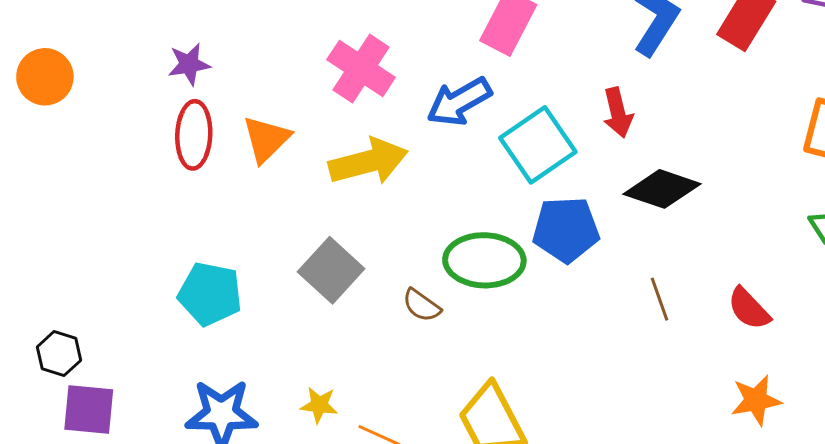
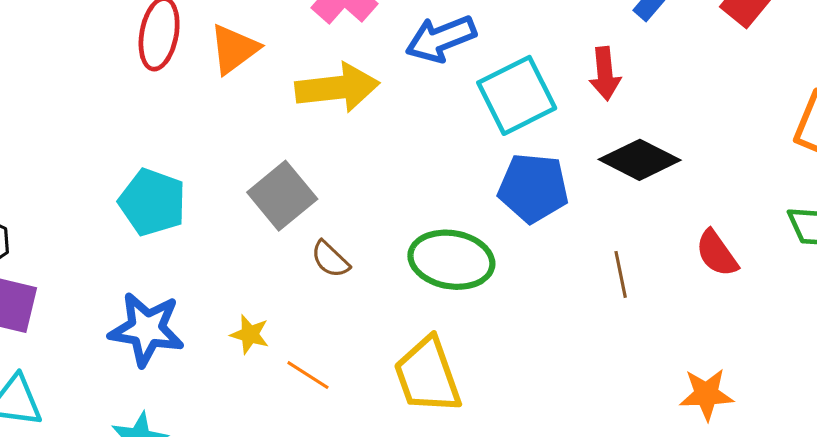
green ellipse: (484, 260) -> (451, 260), moved
brown semicircle: (422, 305) -> (330, 259), moved
red semicircle: (749, 309) -> (717, 253), moved

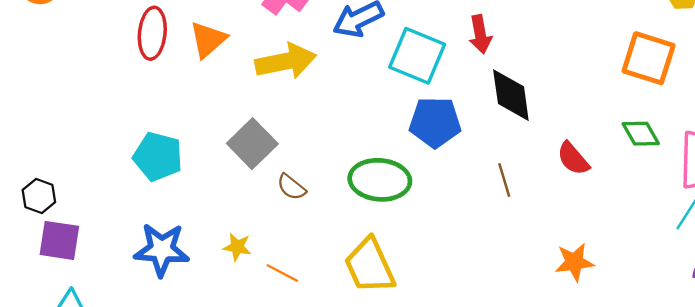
cyan square: (517, 95) -> (417, 56), turned -36
black diamond: (640, 160) -> (511, 95), turned 60

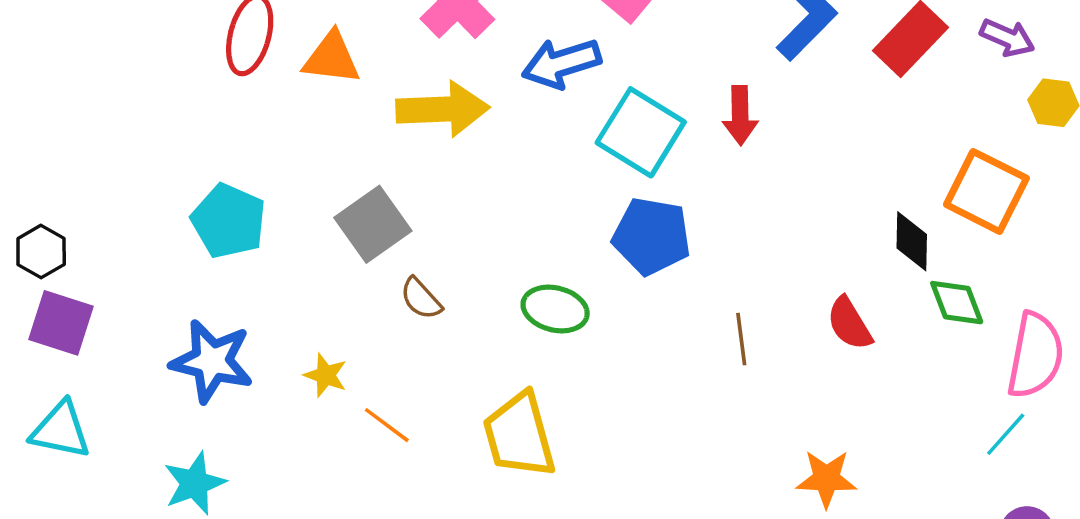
orange triangle: (208, 40) -> (332, 58), turned 39
black diamond: (511, 95) -> (912, 241), moved, size x0.7
green ellipse: (380, 180) -> (555, 309), size x0.7

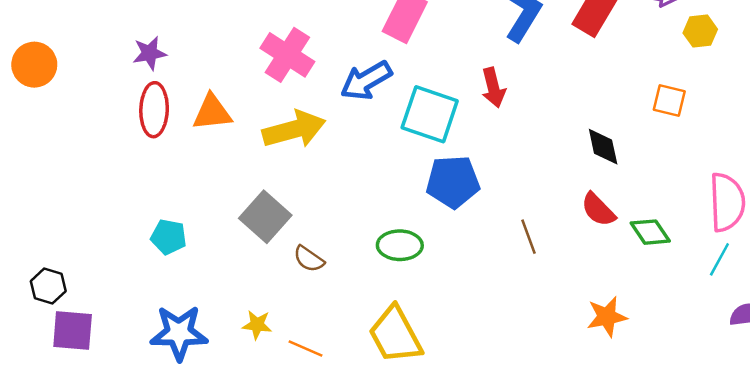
orange square: (986, 191) -> (669, 100), size x0.6
cyan pentagon: (229, 221) -> (169, 237), size x0.7
black diamond: (912, 241) -> (603, 147), moved
green diamond: (957, 303) -> (650, 232), moved

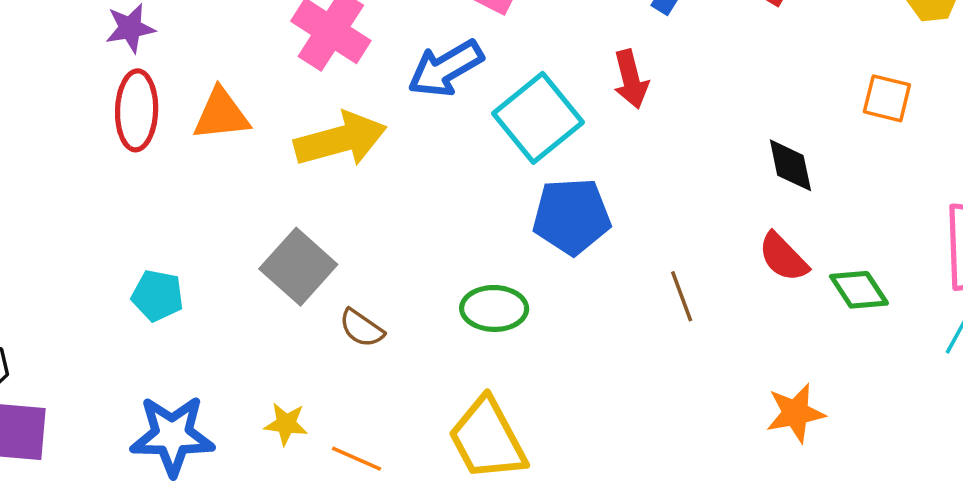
cyan square: (430, 114) -> (538, 118), turned 32

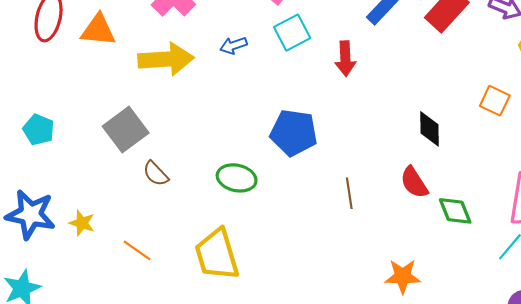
blue arrow: (446, 68) -> (233, 45), moved, size x0.6
cyan square: (538, 118) -> (292, 33), moved, size x0.7
yellow star: (286, 424) -> (82, 223), moved

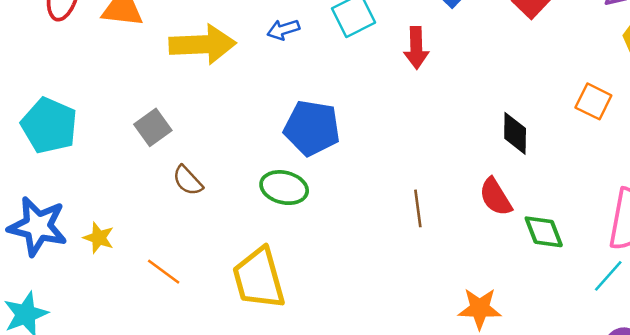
cyan pentagon: (39, 130) -> (49, 126), size x1.5
gray square: (126, 130) -> (153, 127), size x0.7
blue pentagon: (294, 133) -> (312, 128), moved

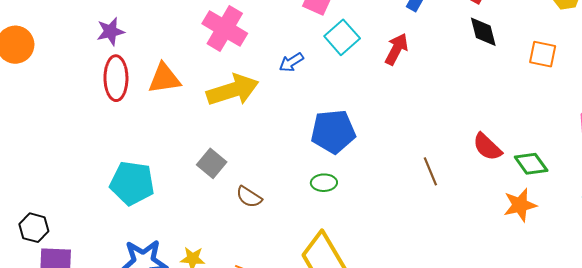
red arrow: (416, 48) -> (396, 49), turned -136
black diamond: (515, 133) -> (483, 32), moved
green ellipse: (284, 188) -> (324, 183), size x0.7
orange star: (480, 308) -> (520, 205), moved

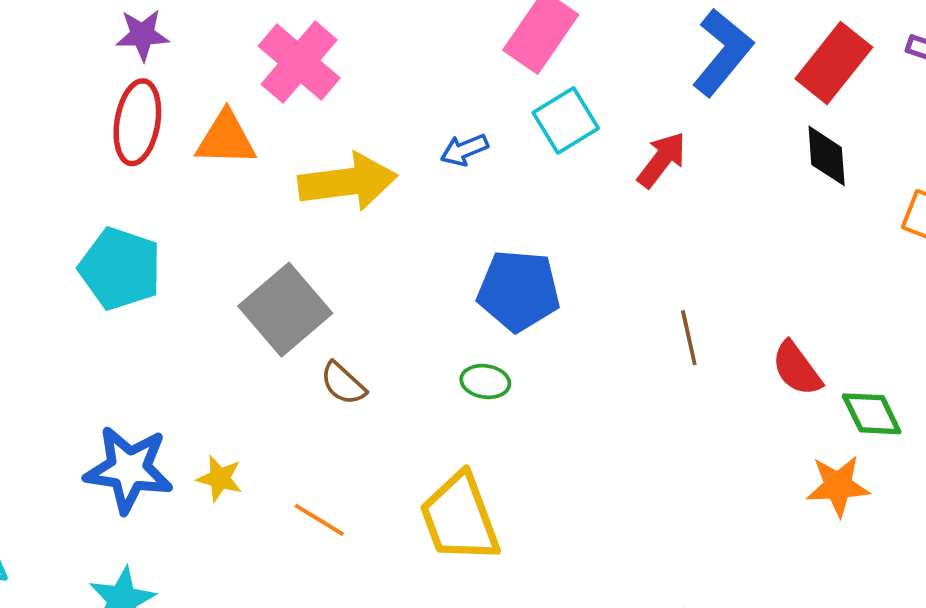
pink cross: (225, 28) -> (299, 62), moved
gray square: (212, 163) -> (285, 310), size x1.6
brown line: (430, 171) -> (689, 338), moved
cyan pentagon: (132, 183) -> (120, 269), moved

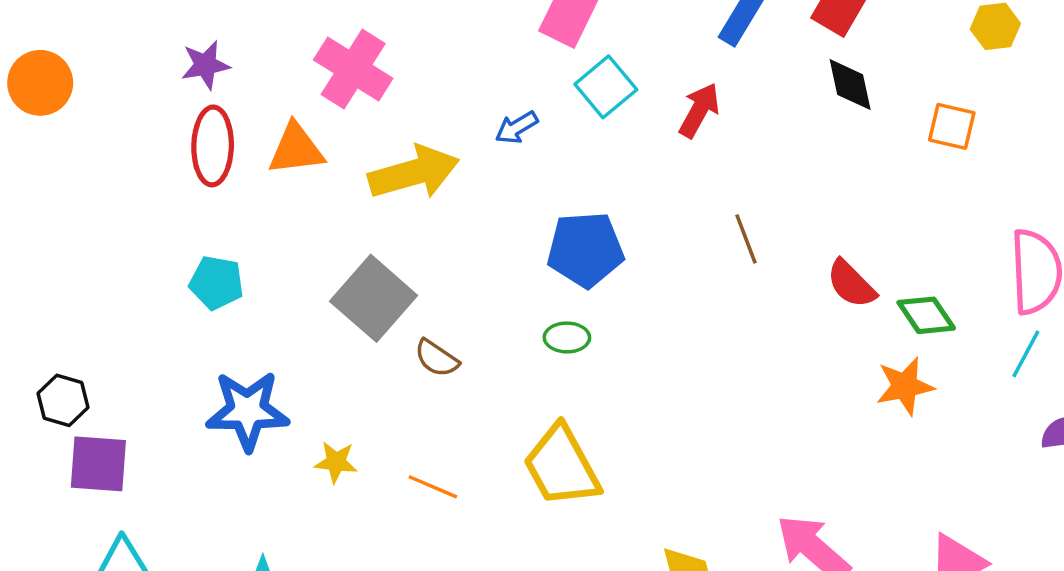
cyan pentagon: (120, 269) -> (216, 283), size x0.7
brown line: (689, 338) -> (746, 239), moved
blue star: (129, 469) -> (248, 411), moved

